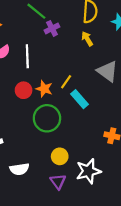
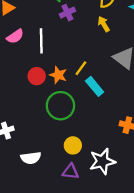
purple triangle: (58, 182) -> (71, 172), turned -49

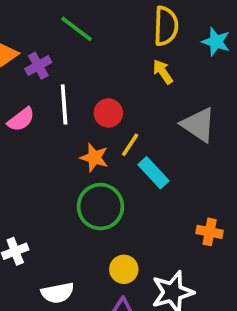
purple cross: (67, 13) -> (38, 66), moved
pink semicircle: (15, 36) -> (21, 119), moved
red circle: (37, 76) -> (108, 113), moved

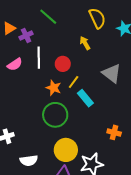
yellow semicircle: (166, 26) -> (97, 18), turned -30
yellow arrow: (163, 72) -> (85, 43), moved
yellow circle: (124, 269) -> (66, 150), size x1.5

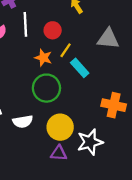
gray triangle: (112, 73) -> (108, 39), turned -30
orange cross: (114, 132) -> (114, 105), size x1.5
white semicircle: (29, 161) -> (23, 122), moved

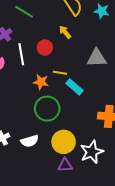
red circle: (53, 30) -> (45, 48), moved
yellow line: (66, 50) -> (60, 73), turned 72

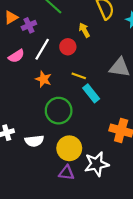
yellow arrow: (65, 32) -> (84, 30), moved
white line: (21, 54) -> (42, 49), turned 30
orange star: (41, 82) -> (43, 79), moved

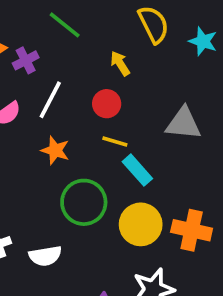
red circle: (68, 47) -> (107, 104), moved
yellow circle: (69, 148) -> (141, 224), moved

